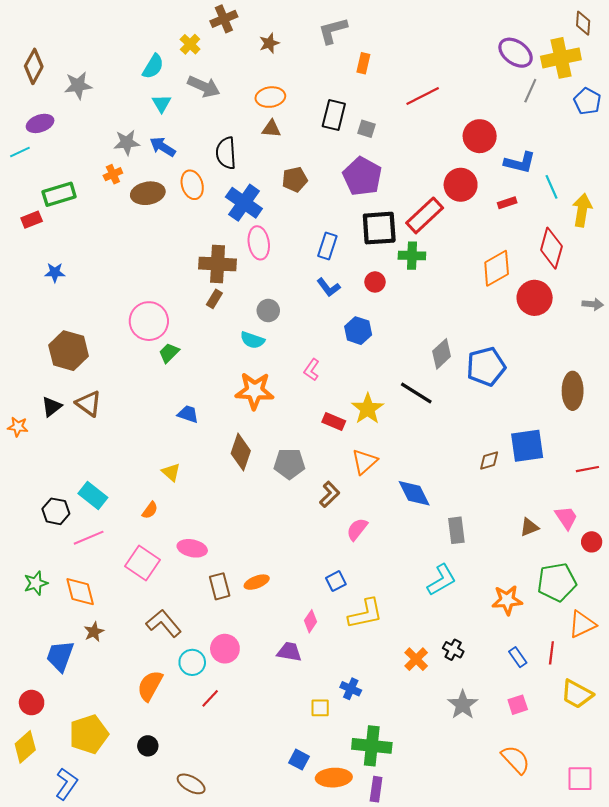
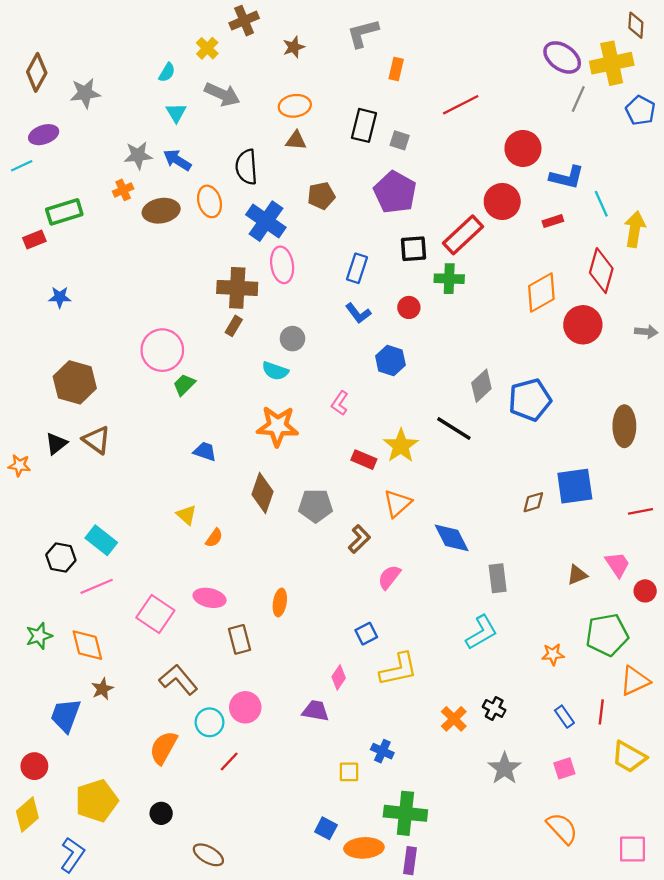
cyan semicircle: (153, 66) -> (167, 72), size x0.7
black square: (379, 228) -> (413, 249), size x0.7
orange semicircle: (150, 510) -> (214, 538), moved
orange ellipse: (257, 582) -> (280, 602), moved, turned -60
orange star: (507, 600) -> (553, 654), size x0.7

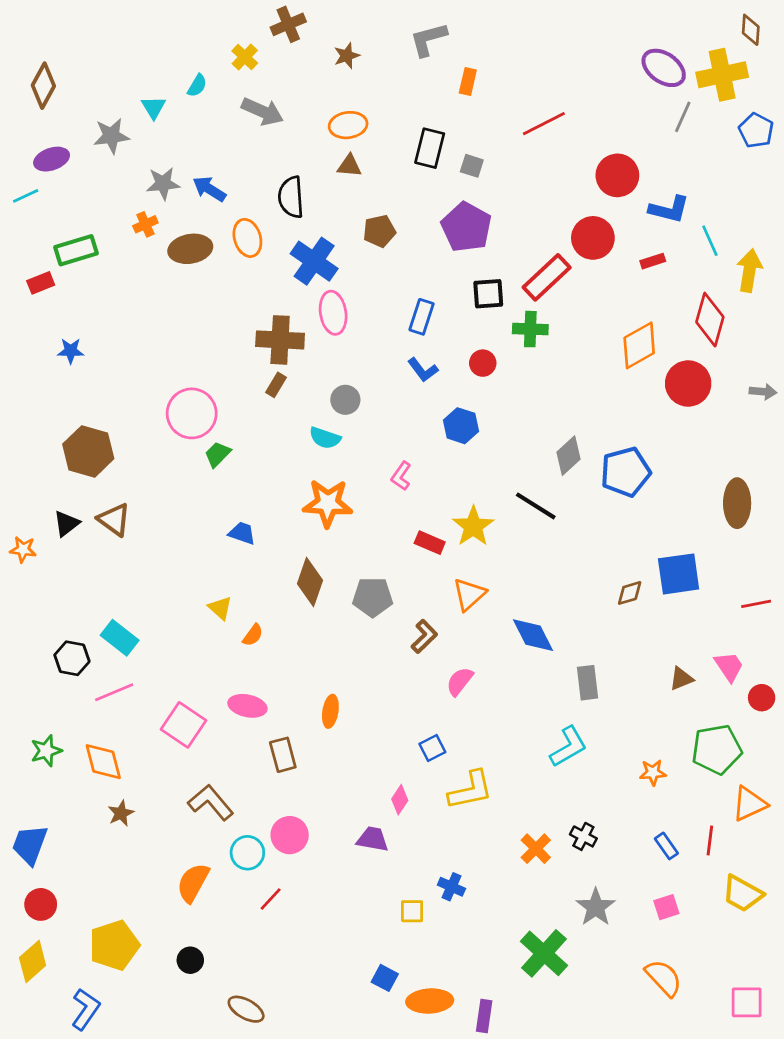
gray star: (85, 93) -> (111, 136), moved
cyan triangle: (176, 113) -> (154, 107), moved
blue trapezoid: (65, 715) -> (30, 845), moved
green cross: (405, 813) -> (544, 953), moved, turned 36

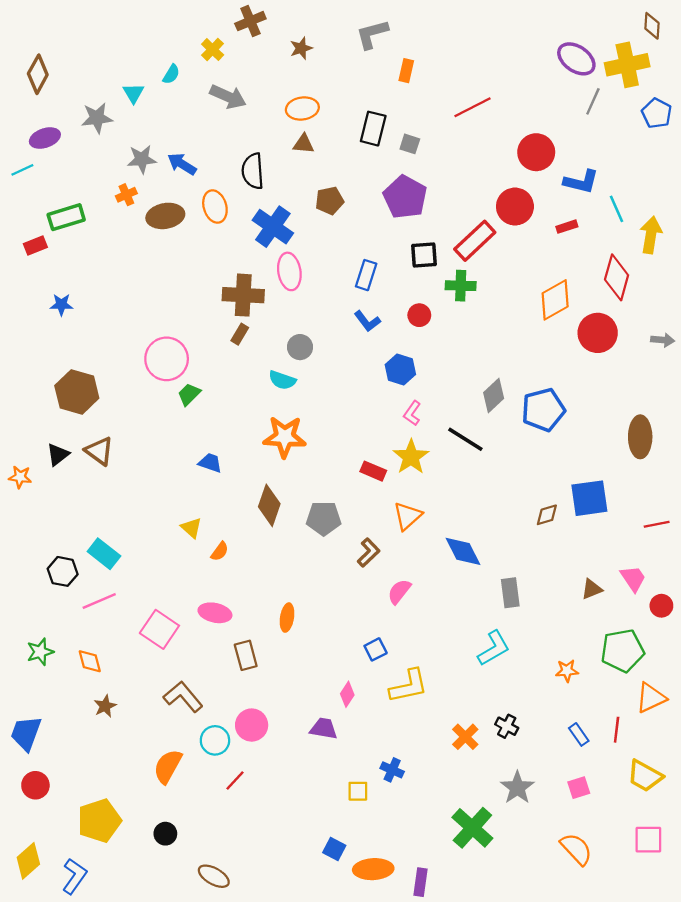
pink L-shape: (401, 476) -> (412, 413), moved
orange diamond: (103, 762) -> (90, 661), size x0.7
yellow diamond: (33, 962) -> (28, 861), moved
pink square: (747, 1002) -> (648, 840), moved

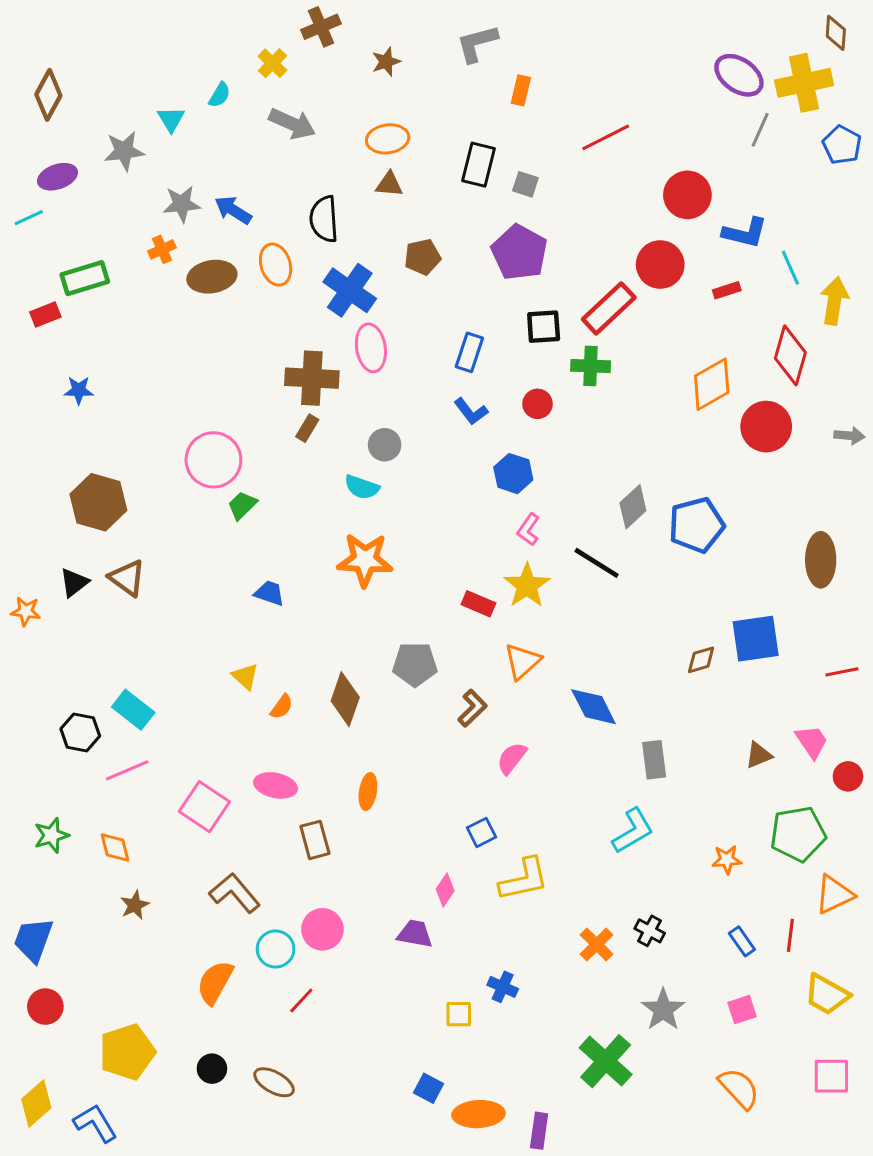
brown diamond: (269, 505) -> (345, 699), moved
blue L-shape: (74, 876) -> (95, 1123), turned -66
brown ellipse: (214, 876) -> (274, 1082), moved

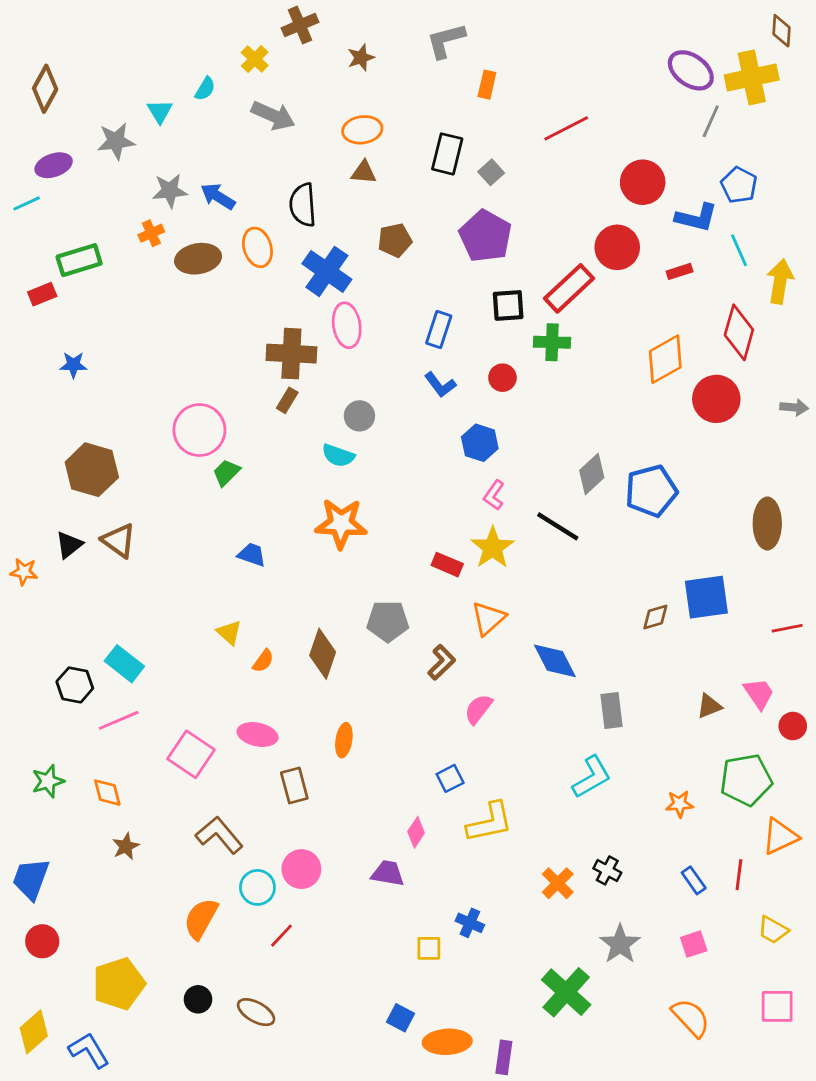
blue pentagon: (842, 145) -> (739, 185), moved
gray square: (525, 184) -> (491, 172), turned 30
yellow trapezoid: (827, 994) -> (773, 930), size x0.7

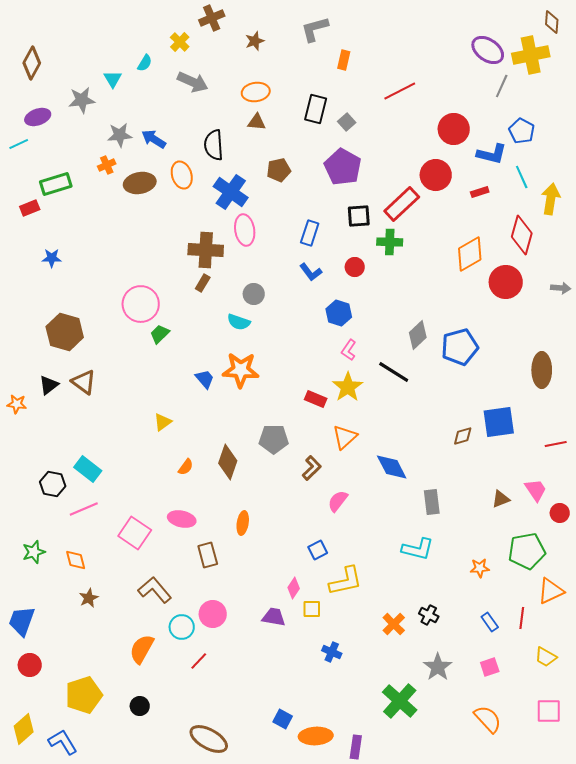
blue trapezoid: (252, 555) -> (205, 379), moved, turned 30
yellow triangle: (229, 633) -> (163, 422), moved, turned 42
cyan L-shape: (592, 777) -> (418, 549), turned 44
yellow square: (429, 948) -> (312, 609), moved
brown ellipse: (256, 1012) -> (209, 739), moved, size x1.4

